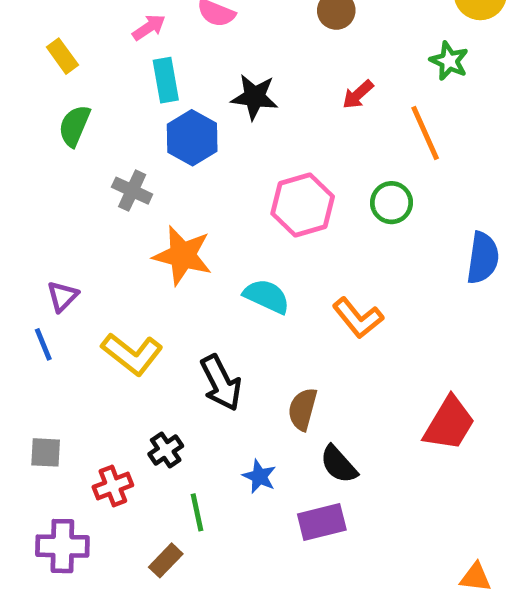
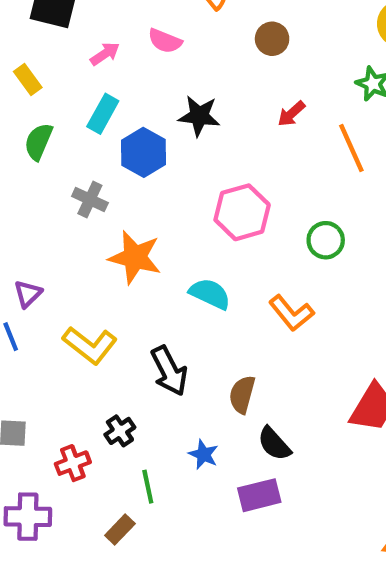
cyan rectangle: (166, 80) -> (103, 114), moved, turned 39
green circle: (391, 203) -> (326, 240), moved

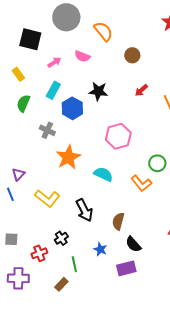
green circle: (326, 240) -> (157, 163), moved
orange star: (135, 257) -> (68, 157), turned 30

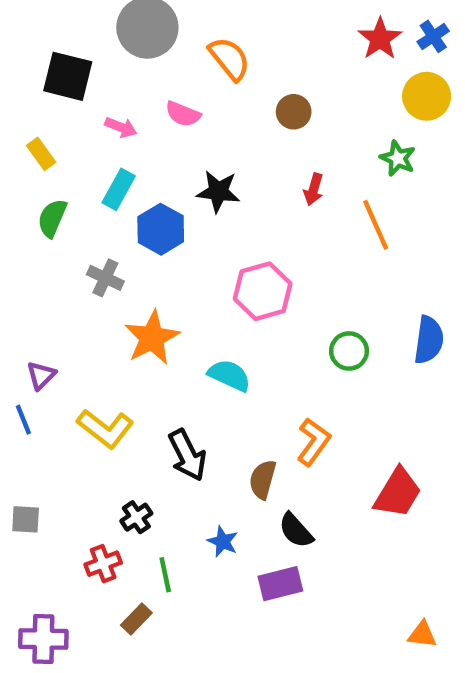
pink arrow: (54, 62) -> (121, 127), turned 56
red arrow: (141, 90) -> (314, 189), turned -32
orange L-shape: (141, 183) -> (314, 442), moved, turned -105
red cross: (39, 253) -> (103, 564), moved
purple cross: (18, 278) -> (43, 639), moved

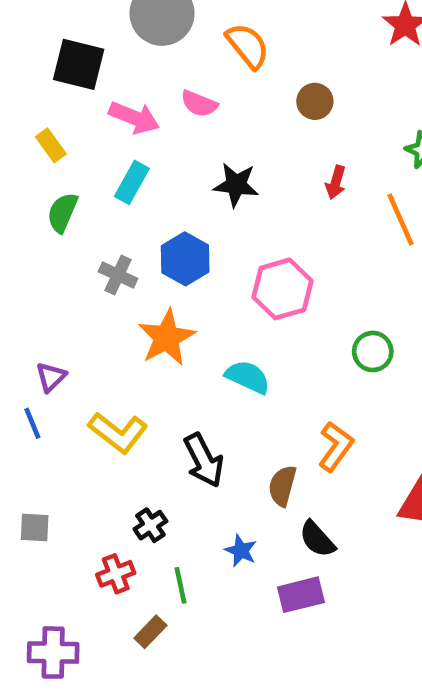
pink arrow: (121, 127) -> (134, 118), size x1.5
blue hexagon: (161, 229) -> (185, 259), moved

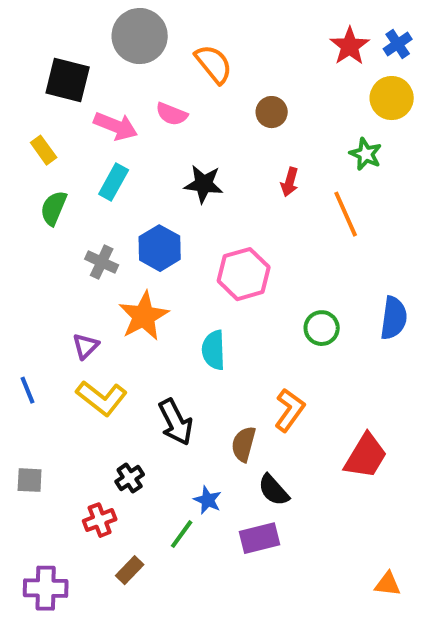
purple triangle: (51, 377) -> (86, 346), moved
cyan semicircle: (248, 377) -> (214, 350), turned -117
green line: (181, 585) -> (182, 534), moved, turned 48

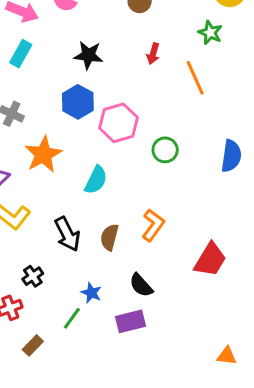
blue hexagon: (160, 248) -> (78, 102), moved
green circle: (322, 328) -> (165, 150), moved
cyan semicircle: (214, 350) -> (96, 180), turned -152
brown semicircle: (244, 444) -> (109, 237), moved

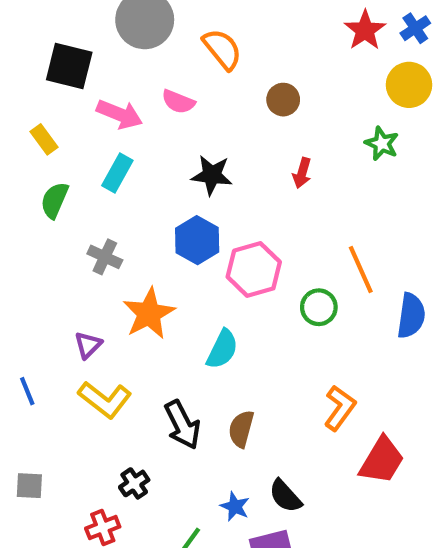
orange line: (195, 78) -> (361, 269), moved
orange L-shape: (153, 225) -> (340, 408), moved
blue star: (91, 293) -> (235, 507), moved

